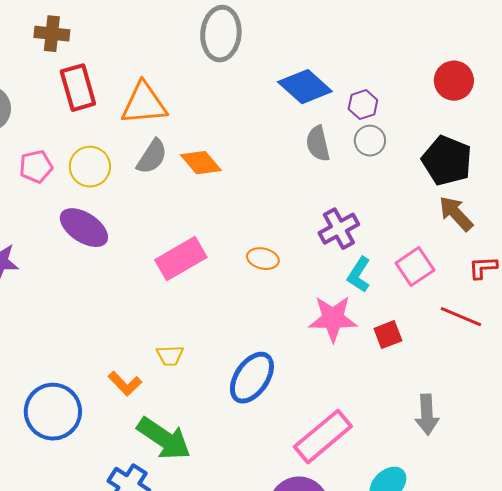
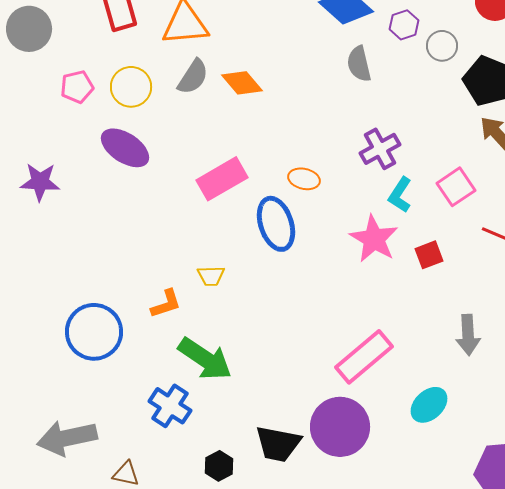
gray circle: (370, 141) -> (442, 46), moved
pink star: (333, 319) -> (374, 239), turned 30
blue ellipse: (252, 378) -> (276, 224), moved, turned -52
orange L-shape: (125, 384) -> (166, 304), turned -64

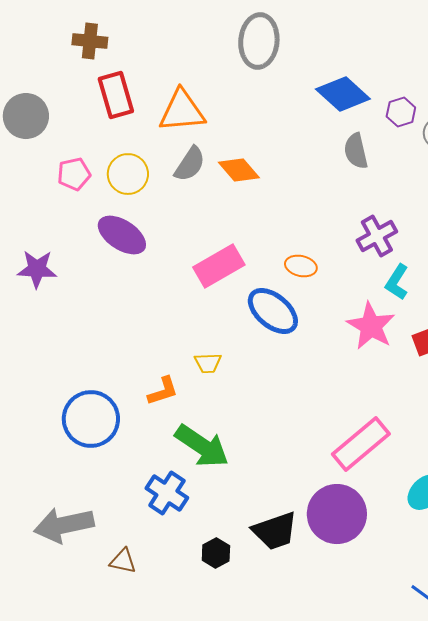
blue ellipse: (276, 224) -> (273, 311), turned -32
black trapezoid: (278, 444) -> (275, 531), turned -30

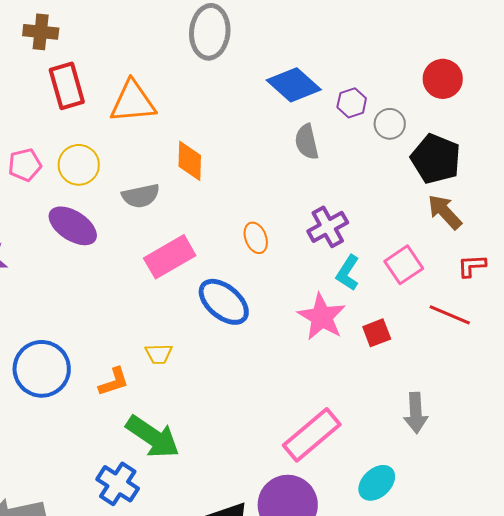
gray semicircle: (190, 164) -> (141, 196), moved, turned 45
orange diamond: (239, 170) -> (190, 161), turned 42
orange ellipse: (301, 266) -> (256, 238), moved, turned 56
blue circle: (91, 419) -> (42, 369), moved

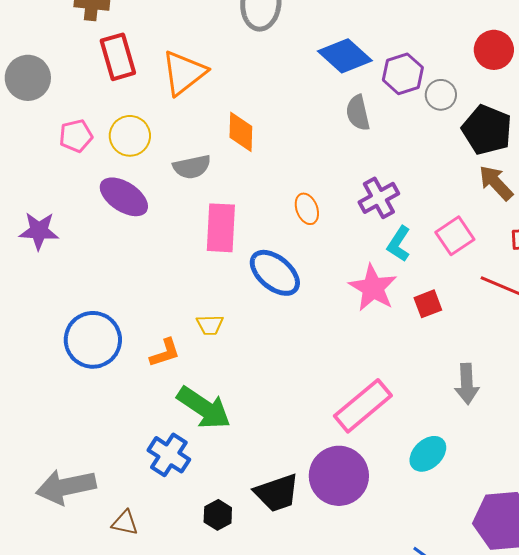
orange triangle: (133, 102) -> (184, 73), turned -33
purple hexagon: (352, 103) -> (403, 74), size x1.4
pink rectangle: (170, 257) -> (221, 228), turned -57

